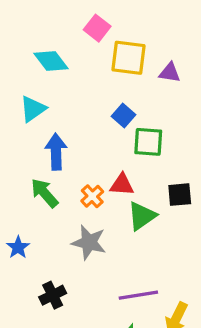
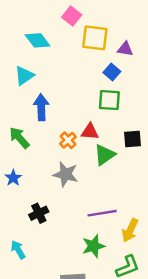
blue square: (124, 115) -> (112, 72), moved
green arrow: (44, 193) -> (19, 138), moved

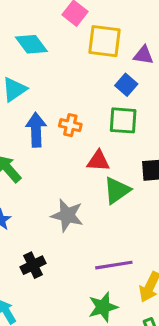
orange cross: (68, 140) -> (70, 125), moved, turned -35

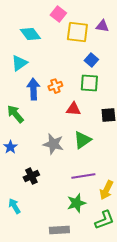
purple triangle: (143, 55) -> (102, 26), moved
orange cross: (70, 125) -> (55, 86), turned -32
green triangle: (117, 190) -> (82, 140), moved

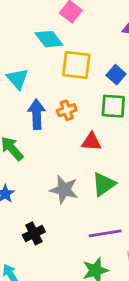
yellow square: (77, 32) -> (76, 65), moved
cyan diamond: (30, 34) -> (49, 39), moved
cyan triangle: (19, 63) -> (17, 79), turned -36

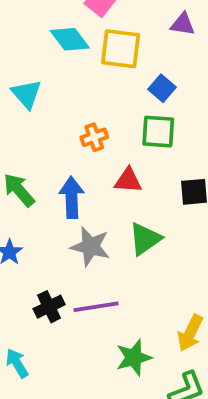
yellow square: (76, 65) -> (121, 49), moved
blue arrow: (37, 114) -> (72, 197), moved
purple line: (105, 233) -> (96, 307), moved

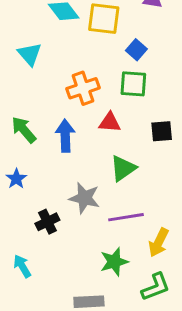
orange cross: (94, 137) -> (83, 88), size x1.5
gray star: (90, 246) -> (84, 198), moved
purple line: (96, 307) -> (126, 217), moved

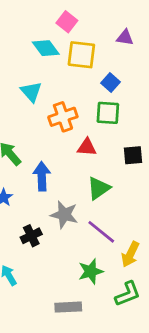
cyan triangle: (30, 54) -> (31, 92), moved
blue arrow: (65, 136) -> (42, 176), moved
purple line: (126, 217) -> (101, 232), turned 48

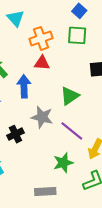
red triangle: (87, 147) -> (42, 63), moved

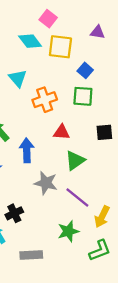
red triangle: (42, 63) -> (62, 132), moved
black cross: (16, 134) -> (14, 213), moved
gray rectangle: (45, 191) -> (31, 255), moved

